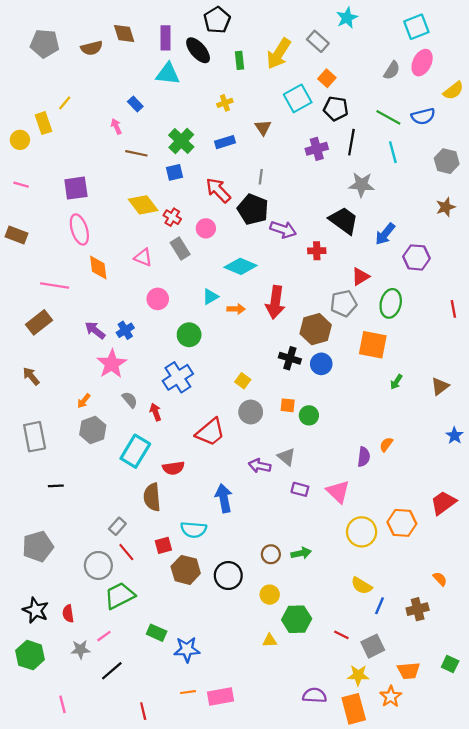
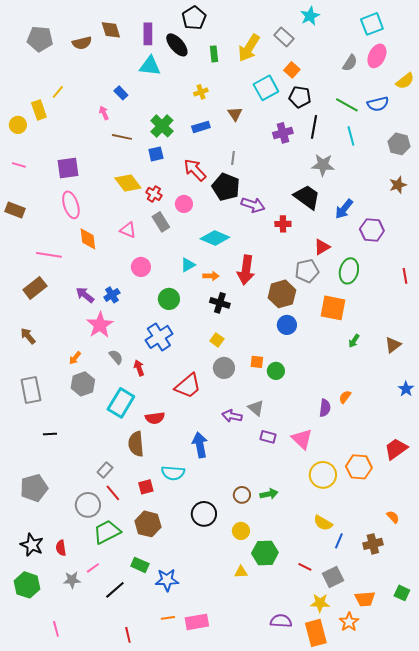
black cross: (290, 358) -> (220, 303), moved
brown hexagon: (186, 570) -> (148, 524), moved
black line: (112, 671) -> (115, 590), moved

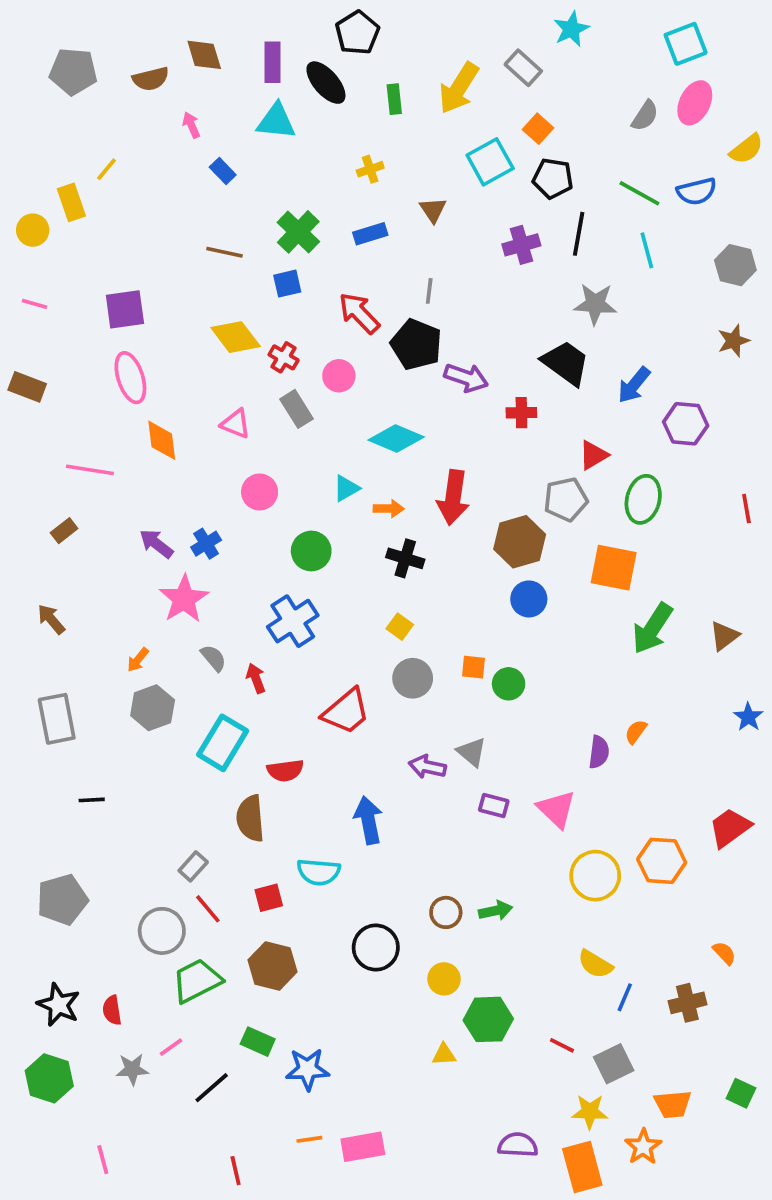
pink arrow: (104, 113) -> (191, 125), moved
brown rectangle: (35, 288) -> (64, 531), size x0.6
green arrow: (354, 341) -> (652, 628), size x2.0

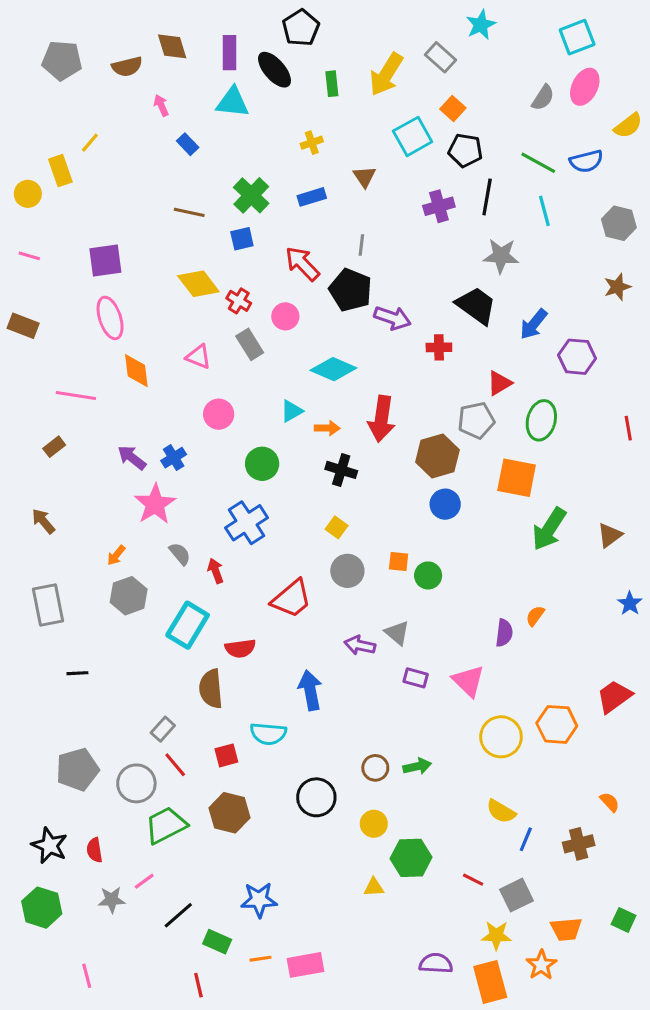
gray pentagon: (62, 900) -> (77, 769), moved
green rectangle: (258, 1042) -> (217, 942), moved

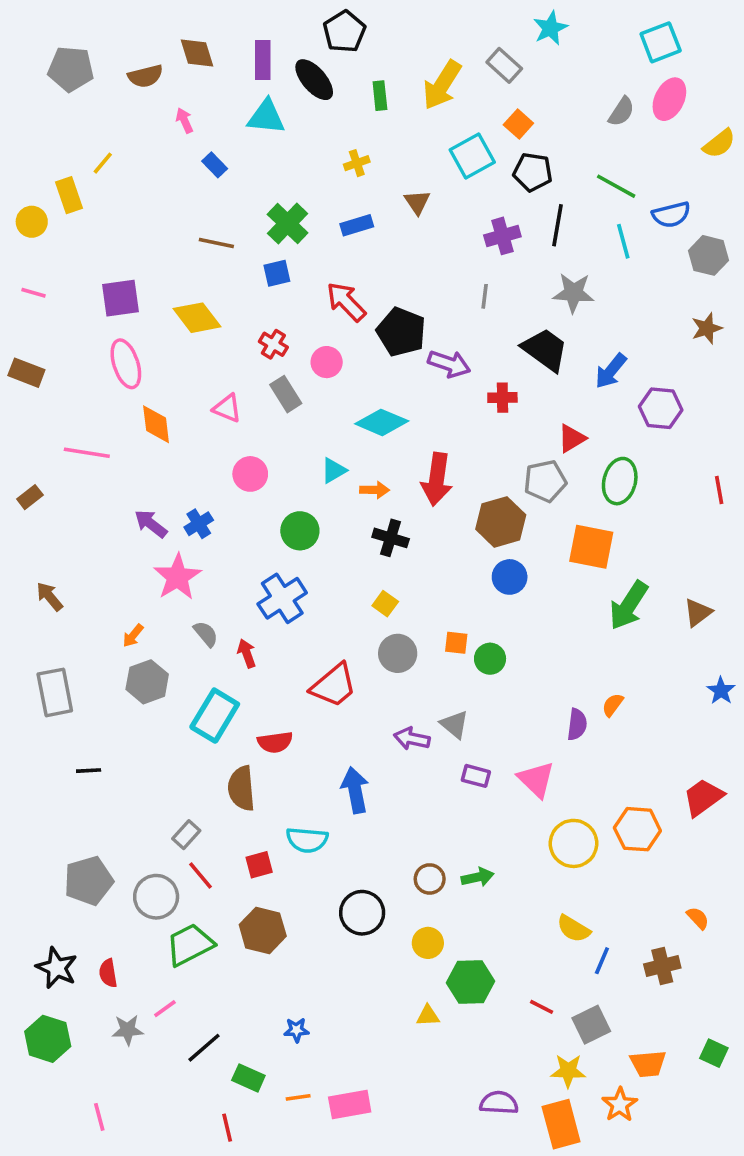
blue semicircle: (586, 161) -> (671, 215), moved
gray line: (361, 245) -> (485, 296), moved
yellow diamond: (198, 284) -> (197, 318), moved
brown rectangle: (54, 447) -> (30, 497), moved
blue star: (259, 900) -> (296, 1030), size x0.6

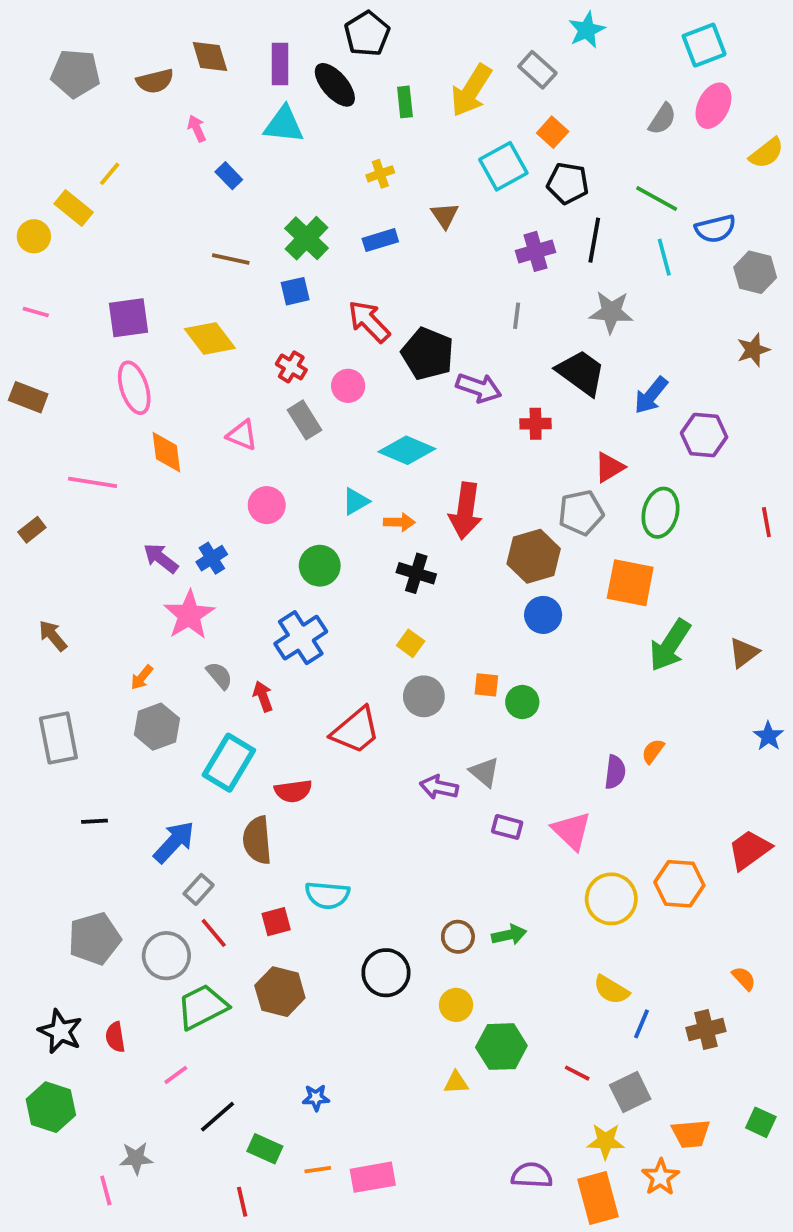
yellow rectangle: (69, 195) -> (74, 208), turned -32
blue arrow: (355, 790) -> (174, 842), moved, turned 54
gray star: (128, 1030) -> (136, 1158), moved

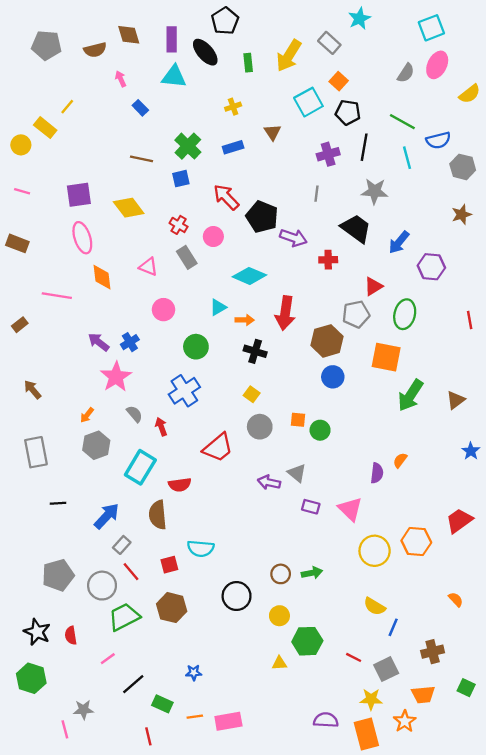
brown cross: (706, 1030) -> (433, 652), moved

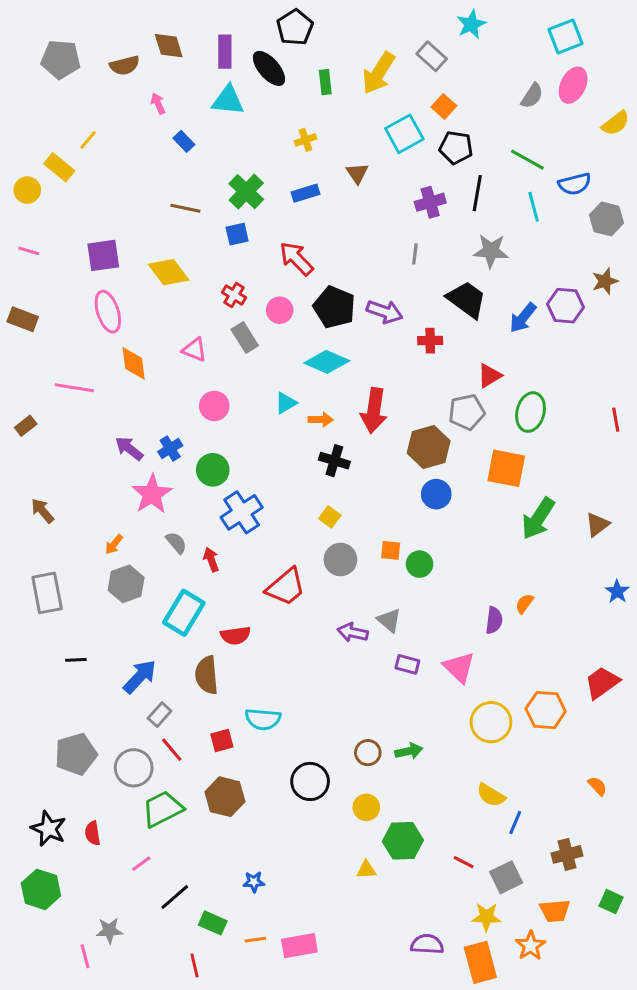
black pentagon: (262, 217) -> (334, 307), moved
purple hexagon: (431, 267) -> (565, 306), moved
green circle: (196, 347) -> (213, 470), moved

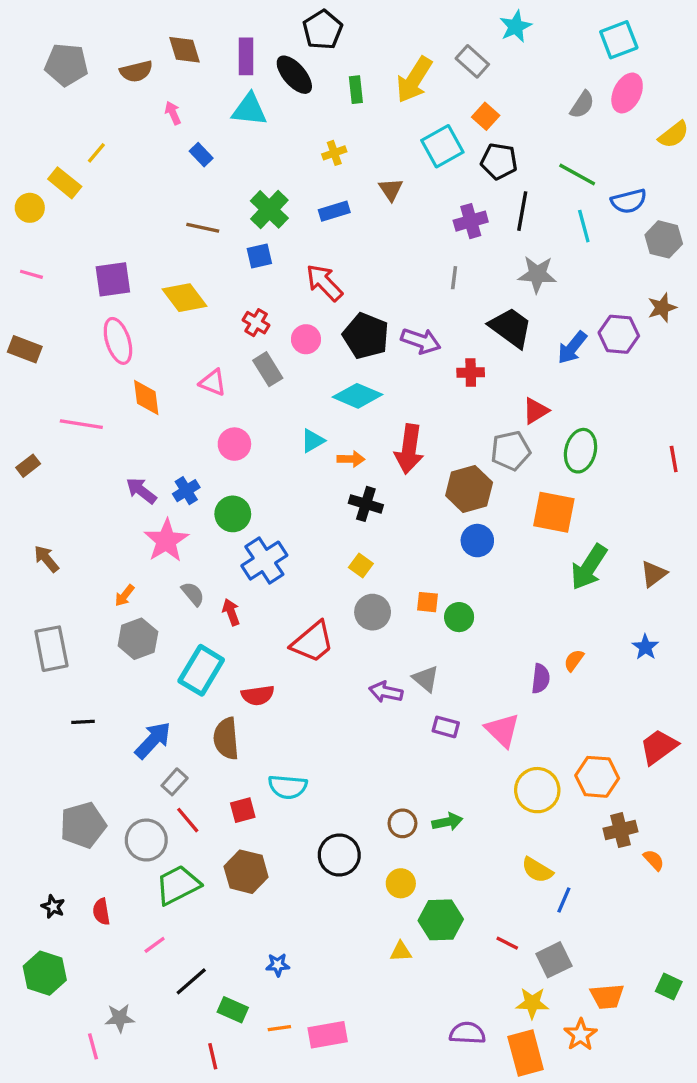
blue star: (617, 591) -> (645, 647), moved
black star: (49, 829) -> (53, 907), size x0.6
brown cross: (567, 854) -> (620, 830), moved

